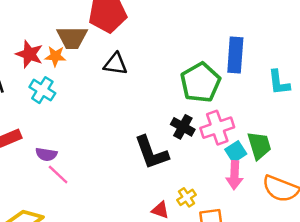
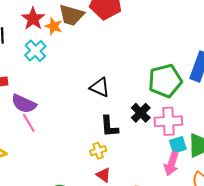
black triangle: (115, 64) -> (100, 87), moved
black L-shape: (151, 153) -> (109, 126), size x0.7
purple semicircle: (46, 154) -> (24, 104), size x1.4
yellow cross: (187, 197) -> (98, 151), moved

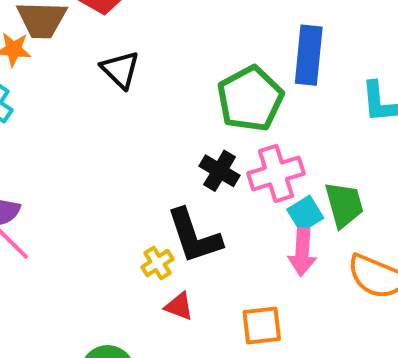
black triangle: (100, 87) -> (120, 70), moved, turned 35
black L-shape: (109, 126) -> (194, 236), moved, size x1.4

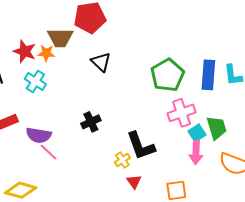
blue rectangle: (309, 55) -> (208, 75), moved
black cross: (220, 171) -> (91, 122), moved, turned 36
red triangle: (179, 306) -> (134, 182), turned 35

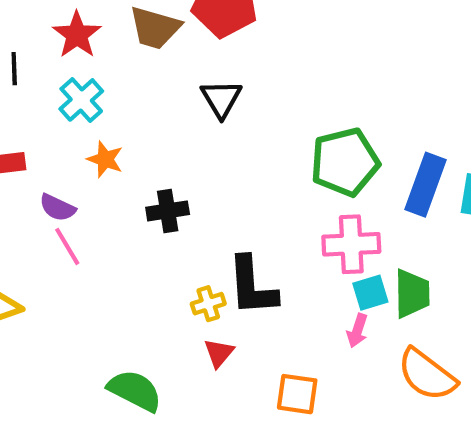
orange star: (46, 53) -> (105, 159), moved
purple semicircle: (39, 135) -> (57, 208), size x0.7
pink arrow: (196, 153) -> (357, 331), size x0.7

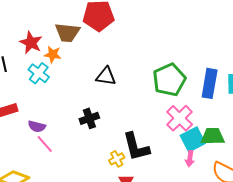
black triangle: (221, 99) -> (106, 76), moved, turned -40
orange star: (105, 159) -> (53, 54), moved
pink cross: (351, 244) -> (180, 118), turned -32
cyan square: (370, 293) -> (193, 139), size x1.4
green trapezoid: (412, 294) -> (213, 136), turned -80

